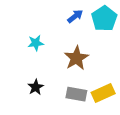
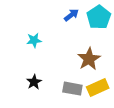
brown star: (76, 58) -> (89, 59), moved

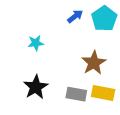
black star: (34, 82) -> (36, 87), size x1.5
yellow rectangle: (98, 87) -> (103, 93), turned 35

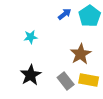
gray rectangle: (76, 94) -> (66, 81), turned 42

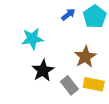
cyan star: (31, 37) -> (32, 39), size x1.5
black star: (31, 75) -> (43, 71), moved

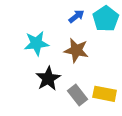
brown star: (85, 57) -> (76, 50), moved, turned -30

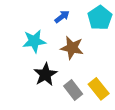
blue arrow: (76, 16) -> (62, 17), moved
yellow rectangle: (105, 94) -> (99, 89), turned 40

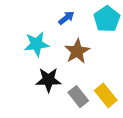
brown star: (72, 48) -> (77, 51), turned 30
black star: (45, 74) -> (48, 80), turned 30

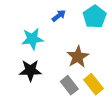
brown star: (77, 51) -> (78, 57), moved
black star: (48, 80) -> (30, 70), moved

